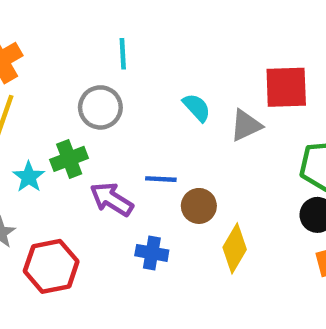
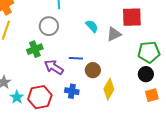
cyan star: (29, 177) -> (17, 97), moved
red hexagon: (51, 266) -> (40, 97), moved

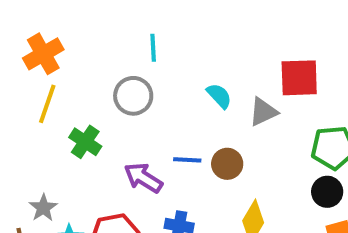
green cross: (35, 49) -> (85, 142), moved, turned -35
brown circle: (93, 70) -> (227, 164), moved

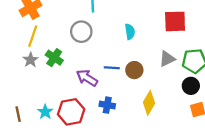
cyan semicircle: (219, 96) -> (130, 32), turned 35
gray triangle: (263, 112) -> (167, 59), moved
gray star: (43, 208) -> (30, 60), moved

